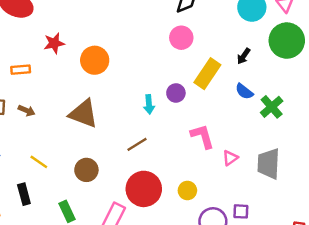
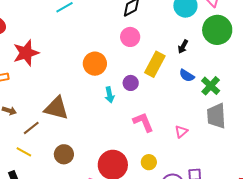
red star: (54, 43) -> (26, 53), size x1.5
orange circle: (95, 60) -> (95, 64), moved
pink L-shape: (202, 136) -> (143, 122), moved
brown line: (137, 144) -> (31, 128), moved
gray trapezoid: (268, 164) -> (216, 116), moved

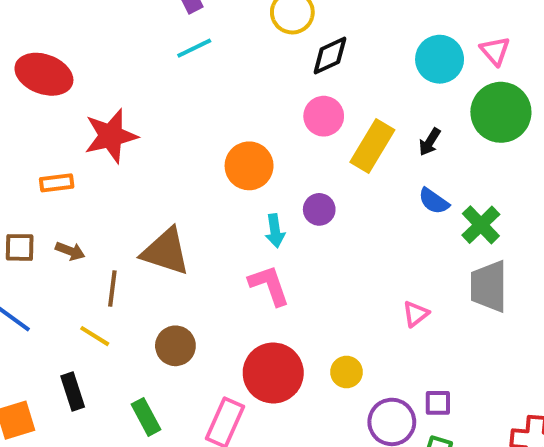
yellow rectangle: (155, 64) -> (372, 146), moved
pink L-shape: (143, 122) -> (269, 285), moved
brown line: (31, 128) -> (112, 289), turned -48

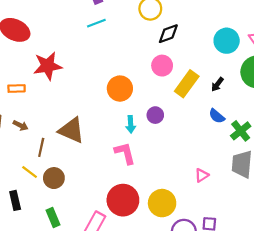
brown circle: (175, 346) -> (54, 178), moved
yellow circle: (346, 372) -> (162, 203), size x1.6

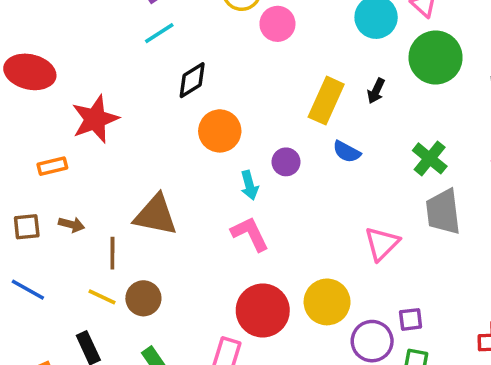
black diamond: (168, 34) -> (192, 80), moved
pink circle: (162, 66) -> (277, 24), moved
blue semicircle: (217, 116) -> (347, 152), moved
pink triangle: (202, 175) -> (382, 244), size x1.5

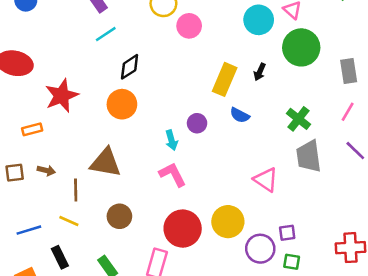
orange circle: (220, 131) -> (122, 104), moved
pink triangle: (382, 244) -> (266, 180), turned -40
blue line: (28, 290) -> (29, 230), moved, turned -45
brown circle: (143, 298) -> (119, 216), moved

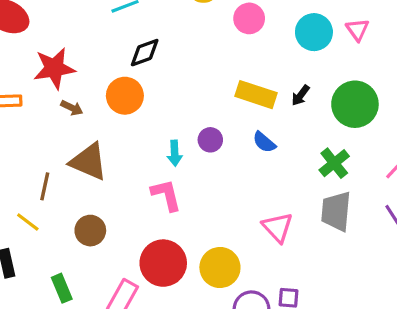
pink circle: (189, 26) -> (249, 18), moved
green circle: (301, 47) -> (355, 104), moved
yellow rectangle: (225, 79) -> (256, 95), turned 72
brown arrow: (46, 170) -> (72, 108), moved

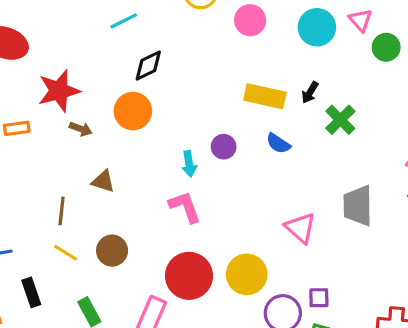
green circle: (355, 104) -> (386, 47), moved, size x0.6
brown triangle: (89, 162) -> (103, 181), size x0.6
green cross: (334, 163) -> (340, 120), moved
yellow line: (28, 222) -> (66, 253), moved

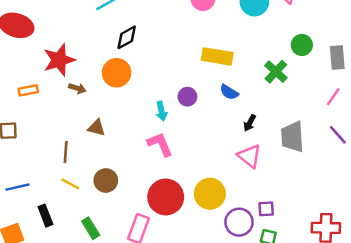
green circle: (386, 47) -> (302, 45), moved
black arrow: (310, 92) -> (250, 123), moved

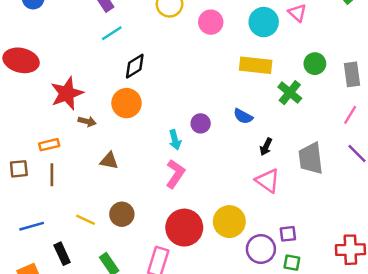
yellow rectangle: (217, 56) -> (256, 65), moved
orange rectangle: (28, 90) -> (49, 145), moved
pink L-shape: (160, 144) -> (175, 174), turned 60
brown line: (66, 152) -> (52, 175), moved

